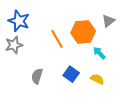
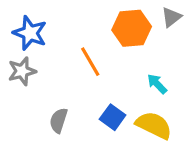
gray triangle: (108, 21) -> (171, 17), moved
orange hexagon: (83, 32) -> (132, 28), moved
yellow semicircle: (97, 79) -> (154, 125), size x1.6

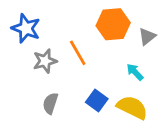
gray triangle: (171, 17) -> (147, 37), moved
gray star: (22, 71) -> (45, 61), moved

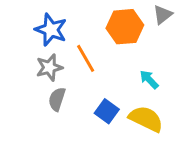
blue star: (26, 28) -> (51, 30), moved
gray triangle: (147, 37) -> (163, 15), moved
gray semicircle: (50, 103) -> (57, 99), moved

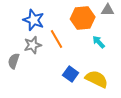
gray triangle: (163, 15) -> (108, 10), turned 40
cyan arrow: (149, 80) -> (99, 42), moved
gray semicircle: (57, 99) -> (14, 61), moved

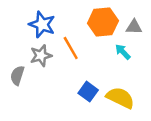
gray triangle: (108, 10) -> (134, 27), moved

